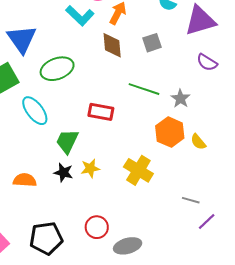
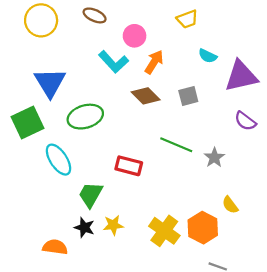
brown diamond: (112, 45) -> (146, 96), turned -44
orange hexagon: (170, 132) -> (203, 228), moved
orange semicircle: (25, 180) -> (55, 247), moved

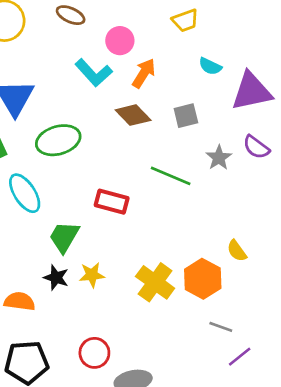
gray star: (214, 158) -> (219, 158), moved

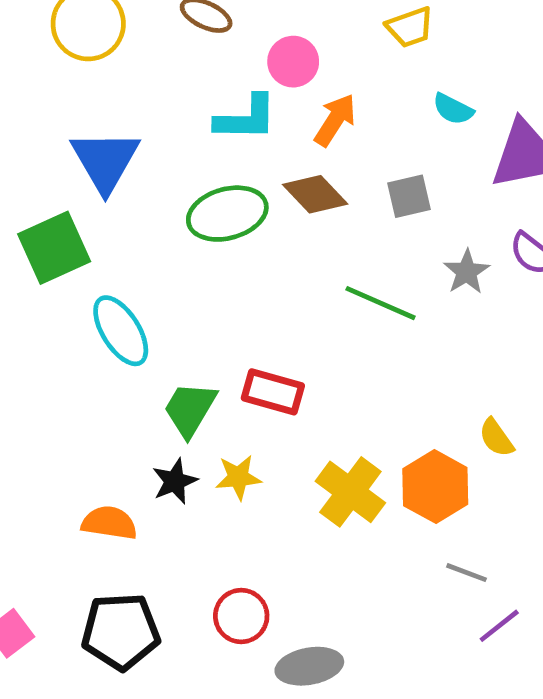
cyan L-shape: (94, 73) -> (246, 118), turned -48
green ellipse: (58, 140) -> (227, 214), moved
red rectangle: (112, 202) -> (273, 392), moved
black star: (56, 278) -> (175, 481), turned 30

